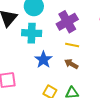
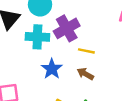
purple cross: (67, 22) -> (67, 28), moved

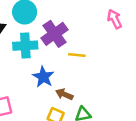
brown arrow: (85, 74) -> (64, 94), moved

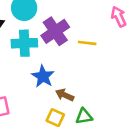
yellow line: (77, 55) -> (87, 43), moved

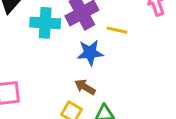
blue star: (43, 76) -> (90, 53), moved, turned 30

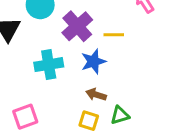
cyan cross: (45, 23) -> (49, 65), moved

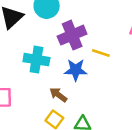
brown arrow: (96, 95) -> (58, 95), moved

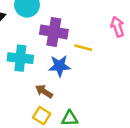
purple cross: (72, 35) -> (54, 32), turned 36

